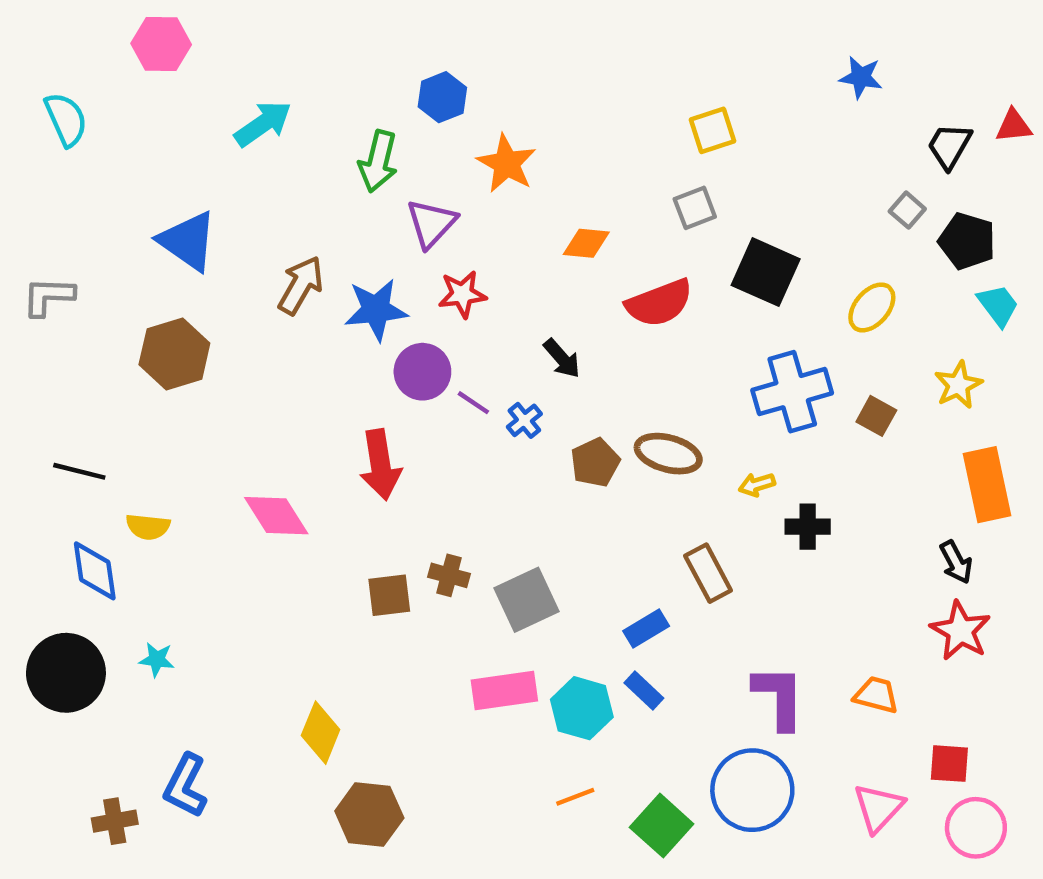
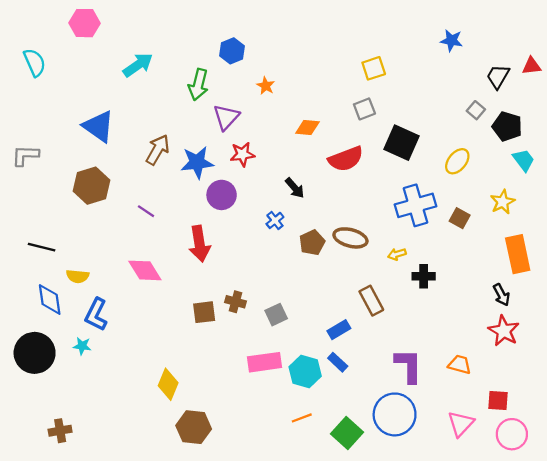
orange star: (507, 164) -> (266, 86), size x0.6
purple line: (473, 403) -> (146, 211), moved
gray square: (527, 600) -> (276, 315), size x0.7
blue L-shape: (186, 786) -> (96, 315), moved

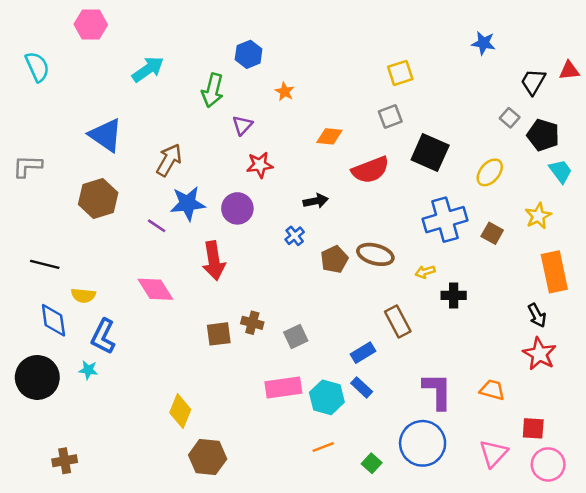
purple triangle: (226, 117) -> (242, 125), size x0.7
blue star: (197, 162) -> (188, 203), moved
black arrow: (295, 188) -> (316, 201), turned -60
green square: (347, 433) -> (372, 463), size x0.6

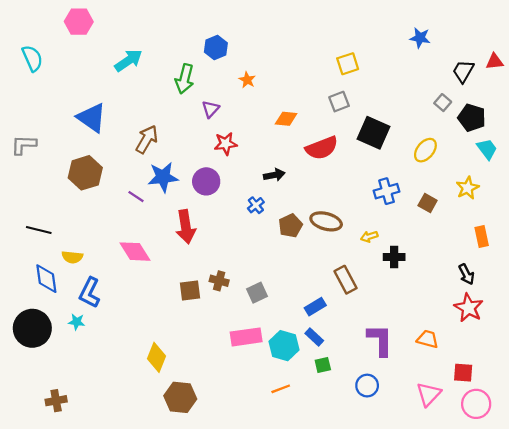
blue cross: (445, 220) -> (387, 191), size x0.7
orange rectangle: (554, 272) -> (482, 236), size x0.6
blue circle: (423, 443) -> (367, 386), size x0.6
green square: (372, 463) -> (323, 365), moved, turned 35

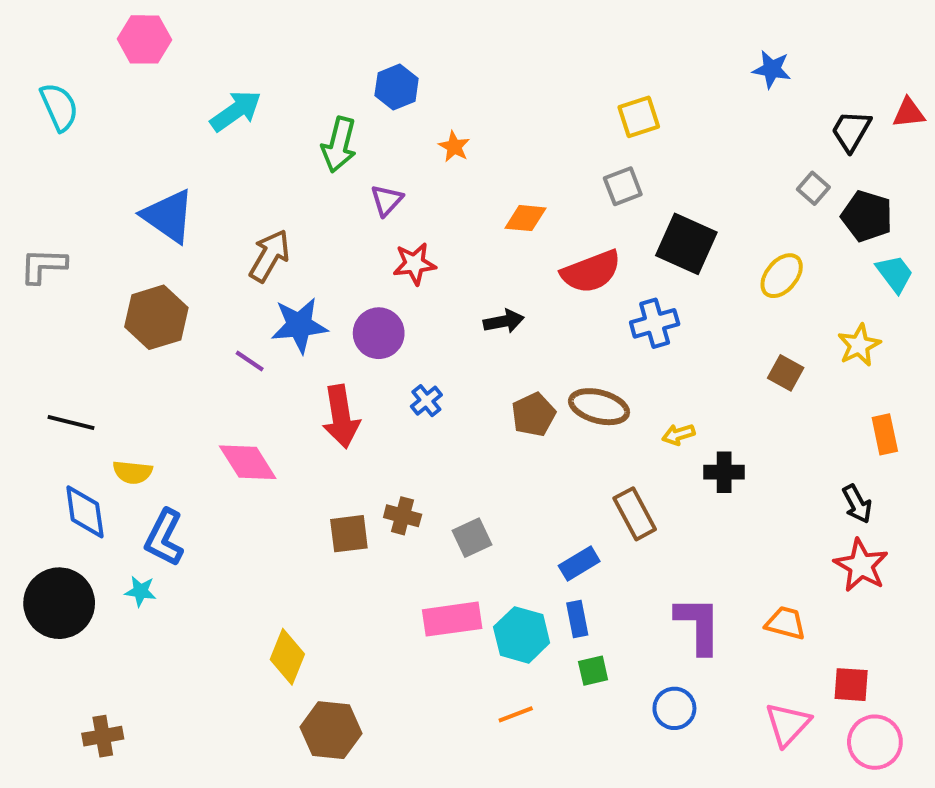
blue cross: (387, 191) -> (655, 323), moved
blue cross: (256, 205) -> (426, 401), moved
blue rectangle: (314, 337) -> (577, 619), turned 36

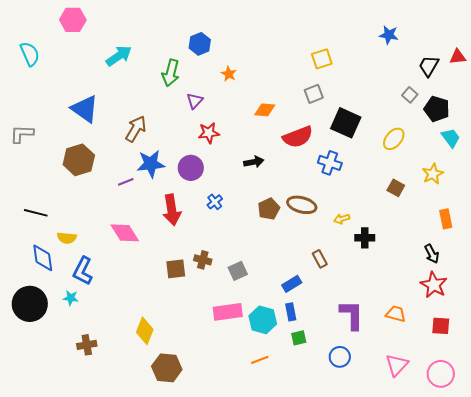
blue cross: (655, 323) -> (330, 163), turned 35
purple line: (250, 361) -> (126, 182), turned -56
brown rectangle: (635, 514) -> (320, 259), size x0.7
red square: (851, 685) -> (441, 326), moved
brown cross: (103, 736) -> (87, 345), moved

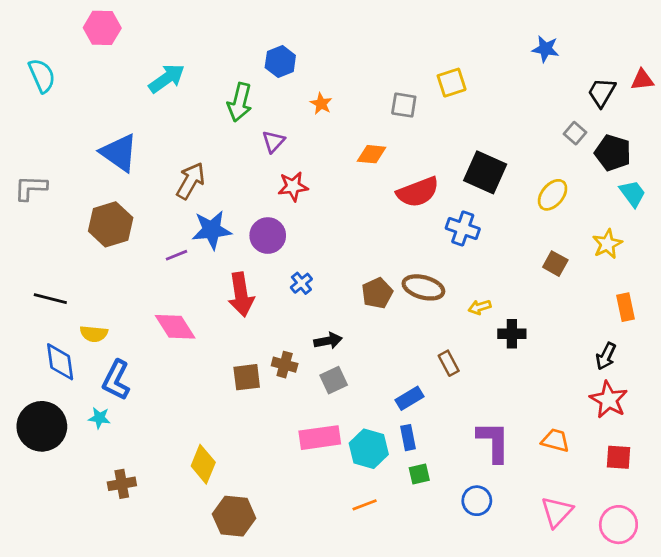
gray square: (314, 94) -> (404, 105), moved, turned 30
black arrow: (254, 162) -> (328, 341), moved
black arrow: (432, 254) -> (606, 356), turned 54

